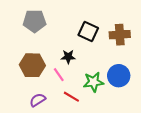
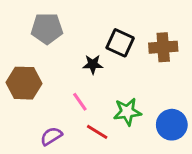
black star: (68, 57) -> (93, 64), moved
brown hexagon: (32, 65) -> (24, 83), moved
blue circle: (119, 76) -> (172, 125), moved

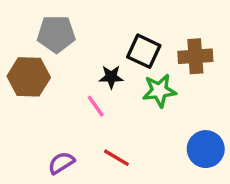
brown hexagon: (24, 83) -> (29, 77), moved
pink line: (80, 102) -> (96, 106), moved
green star: (127, 112) -> (159, 91), moved

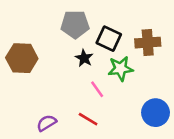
gray pentagon: (56, 34) -> (75, 24), moved
black star: (111, 77) -> (84, 58), turned 30
pink line: (96, 106) -> (97, 89), moved

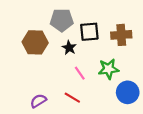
black square: (109, 39) -> (89, 32), turned -30
brown hexagon: (22, 58) -> (35, 42), moved
green star: (120, 68) -> (109, 69), moved

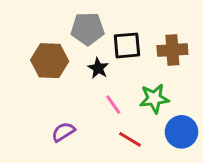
red line: (72, 98) -> (130, 139), moved
purple semicircle: (38, 101) -> (63, 132), moved

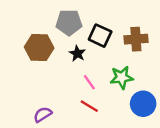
black square: (127, 45) -> (100, 36), turned 30
purple semicircle: (63, 132) -> (43, 114), moved
red line: (130, 139) -> (89, 106), moved

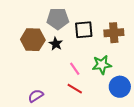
black square: (100, 36) -> (84, 30), turned -30
black star: (77, 54) -> (56, 44), moved

